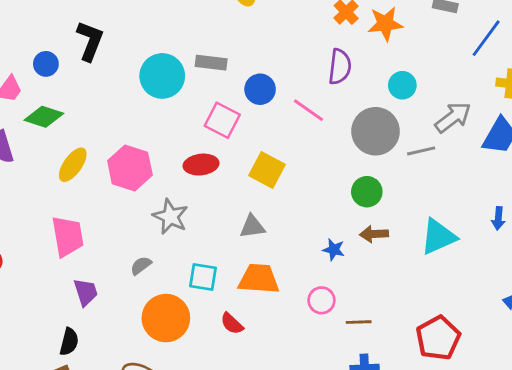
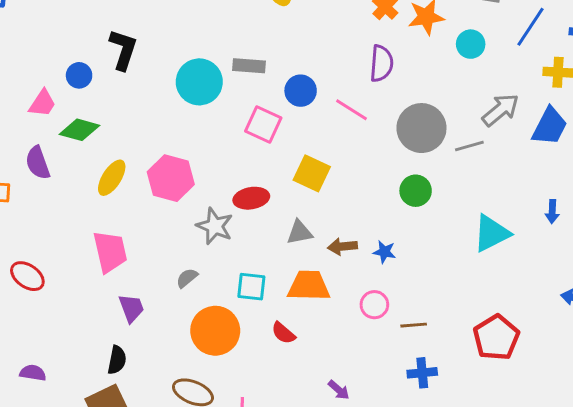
cyan circle: (402, 85) -> (471, 44), moved
red ellipse: (201, 165) -> (251, 198), moved
brown arrow: (374, 234) -> (342, 246), moved

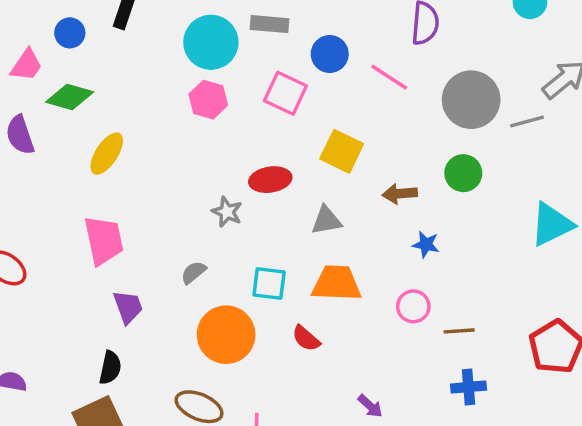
pink hexagon: (171, 178) -> (208, 100), moved, size x0.7
gray star: (215, 226) -> (227, 212), size x0.7
brown arrow: (342, 246) -> (400, 194), moved

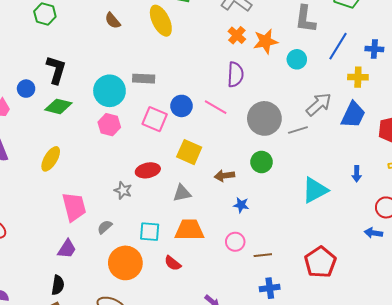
blue circle: (330, 54) -> (181, 106), moved
green diamond: (70, 97) -> (58, 106), moved
pink trapezoid: (104, 240) -> (74, 207), moved
purple trapezoid: (128, 307) -> (67, 249), turned 55

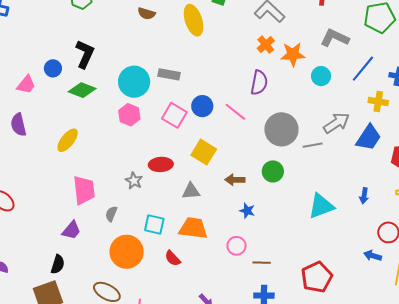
gray L-shape: (305, 19) -> (335, 38), turned 100
brown semicircle: (113, 21) -> (146, 14), turned -42
gray semicircle: (105, 227) -> (111, 214), turned -35

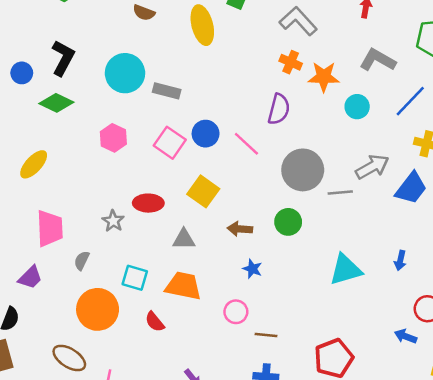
orange cross: (266, 45) -> (291, 62), turned -30
cyan circle: (134, 82) -> (125, 73), moved

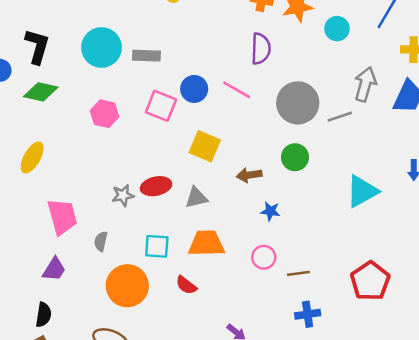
gray arrow: (372, 167) -> (365, 84), turned -32
red ellipse: (148, 203) -> (156, 186), moved
gray star: (113, 221) -> (123, 195), turned -30

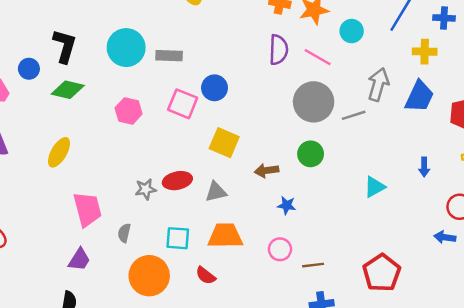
pink line: (237, 90) -> (318, 57), moved
cyan triangle: (362, 191) -> (375, 187), size x0.7

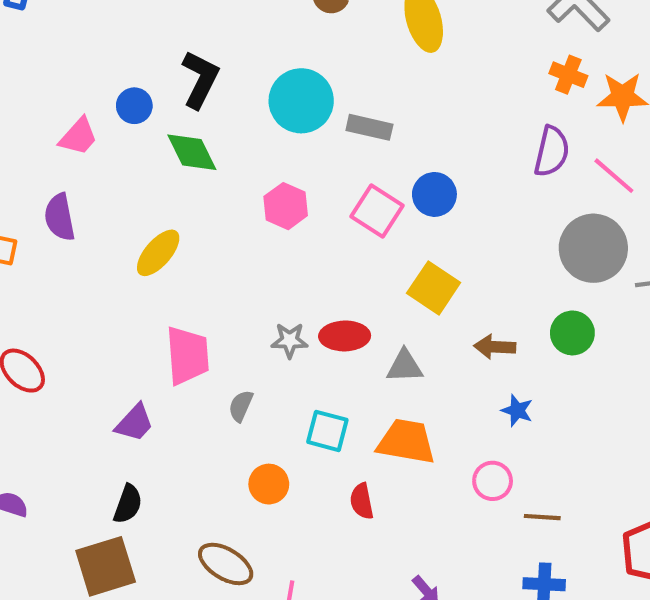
green diamond: (68, 90) -> (192, 152), turned 40
purple trapezoid: (79, 260) -> (135, 423), moved
orange circle: (149, 276) -> (269, 484), size x0.6
red semicircle: (206, 276) -> (362, 501), turned 30

